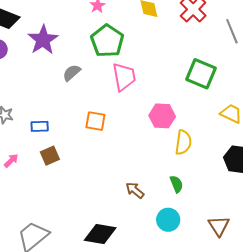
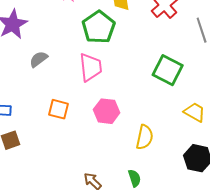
green pentagon: (107, 41) -> (99, 27), moved
pink hexagon: (162, 116) -> (107, 111), moved

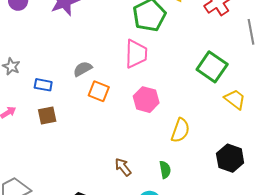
gray semicircle: (39, 59) -> (83, 69), moved
yellow trapezoid: (195, 112) -> (235, 99), moved

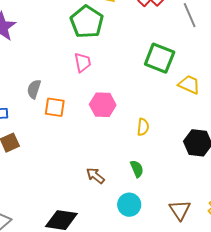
pink trapezoid: (136, 54) -> (83, 62), size x0.7
gray semicircle: (83, 69) -> (34, 89), turned -30
yellow semicircle: (180, 130) -> (143, 127), size x0.7

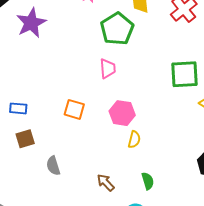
green square: (160, 58) -> (184, 74), turned -32
gray semicircle: (34, 89) -> (53, 166), moved, turned -42
yellow semicircle: (143, 127) -> (134, 140), moved

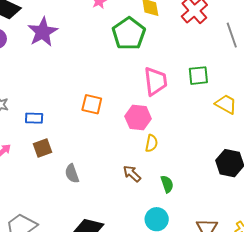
pink trapezoid: (108, 69) -> (155, 81), moved, size x1.4
green square: (184, 74) -> (198, 76), size x0.7
orange square: (74, 109) -> (92, 104), moved
brown arrow: (106, 183) -> (132, 174), moved

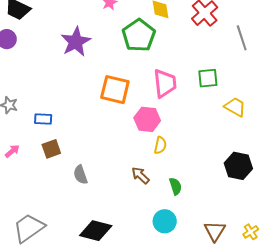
purple star: (43, 32) -> (76, 42), moved
orange square: (92, 104) -> (115, 90), moved, size x1.4

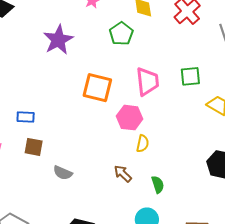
green pentagon: (139, 35) -> (121, 34), size x0.7
brown square: (51, 149) -> (34, 147), turned 30
gray semicircle: (80, 175) -> (63, 173), turned -48

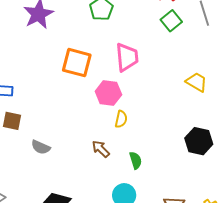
green square: (190, 76) -> (171, 21), moved, turned -35

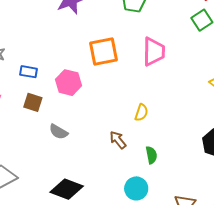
orange square: (77, 63) -> (103, 52), turned -32
pink hexagon: (108, 93) -> (68, 83), moved

